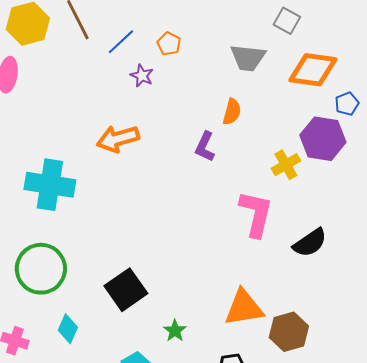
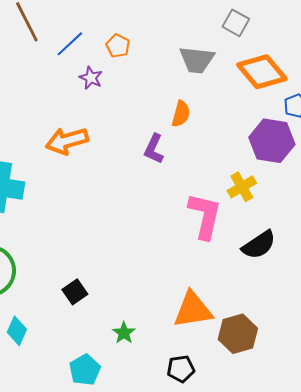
orange diamond: (313, 70) -> (262, 72), turned 42
yellow cross: (286, 165) -> (242, 187), moved
black square: (126, 290) -> (75, 292), size x0.6

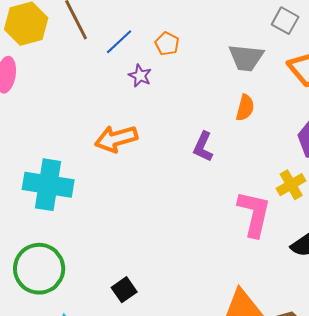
orange semicircle: (181, 114) -> (245, 108), moved

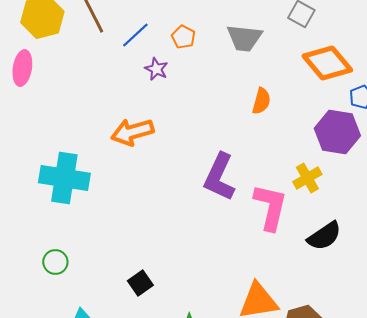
gray trapezoid: (246, 58) -> (244, 38), moved
purple L-shape: (203, 147) -> (219, 177), moved, size x1.6
green circle: (39, 269) -> (55, 262), size x0.5

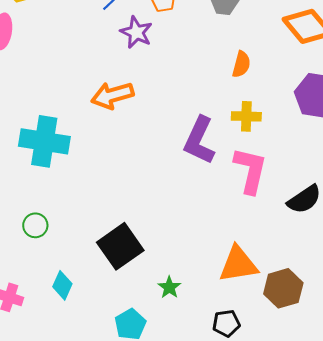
purple star: (156, 69) -> (136, 32), size x1.4
yellow cross: (307, 178) -> (246, 116), moved, turned 32
black square: (140, 283) -> (120, 246), size x1.8

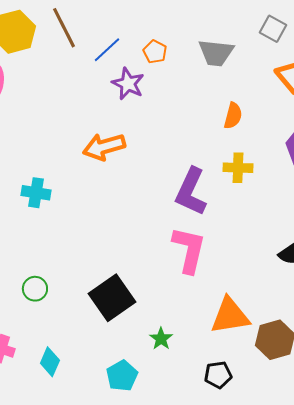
cyan cross: (44, 141) -> (36, 193), size x0.6
pink L-shape: (250, 170) -> (189, 250), moved
green circle: (35, 225) -> (35, 289), moved
cyan diamond: (62, 285) -> (50, 362), moved

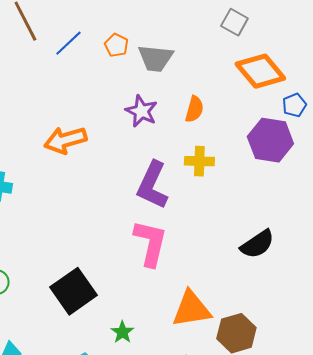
gray trapezoid: (216, 53) -> (155, 58), moved
purple star: (128, 84) -> (141, 111), moved

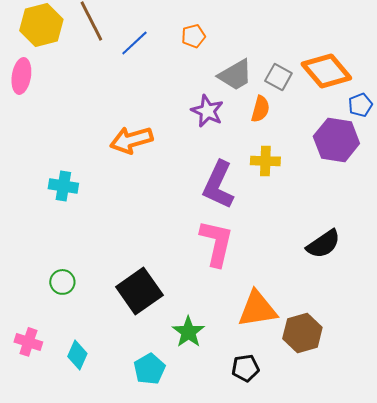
gray square: (234, 22) -> (278, 77), moved
orange pentagon: (116, 45) -> (193, 36), moved, turned 30
gray trapezoid: (155, 58) -> (235, 75), moved, turned -36
green star: (122, 332) -> (188, 332), size x1.4

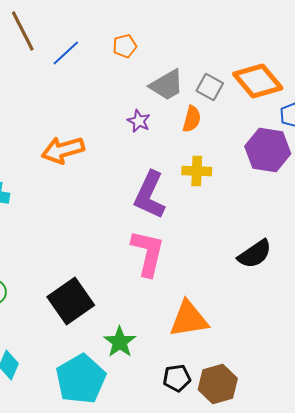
purple star: (207, 111) -> (139, 121), size x0.7
brown hexagon: (302, 333) -> (218, 384), moved
cyan pentagon: (149, 369) -> (81, 379), size x1.6

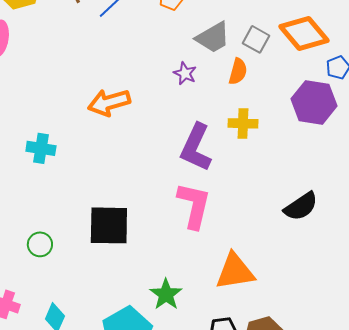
black square: (71, 301) -> (109, 225), moved, turned 36

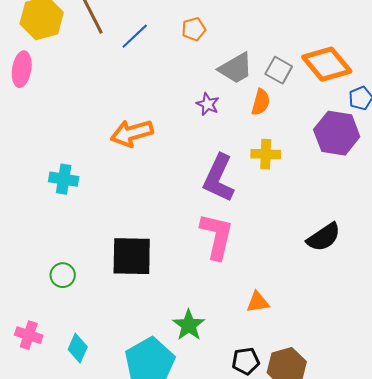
orange triangle: (235, 271) -> (258, 302), size x0.6

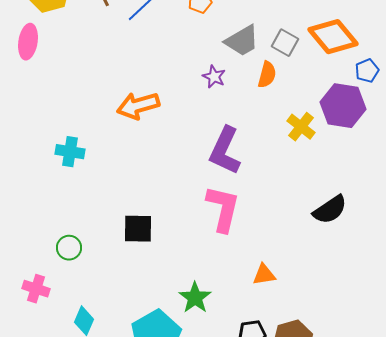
yellow cross: (266, 154) -> (301, 127), moved, turned 36
black square: (132, 256) -> (138, 229), size x0.7
pink cross: (29, 335) -> (36, 289), moved

